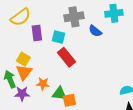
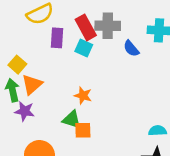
red rectangle: (66, 57) -> (86, 27), moved
yellow square: (23, 59) -> (17, 65), moved
orange star: (43, 84) -> (83, 96), moved

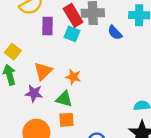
orange triangle: (32, 84) -> (43, 71), moved
purple star: (24, 111) -> (34, 93), moved
orange square: (83, 130) -> (66, 120), moved

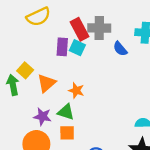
purple rectangle: (48, 26) -> (62, 47), moved
yellow square: (13, 52) -> (25, 70), moved
purple star: (34, 93) -> (42, 117), moved

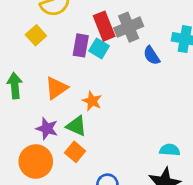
gray cross: (99, 28) -> (129, 27), turned -30
yellow square: (25, 70) -> (36, 35), moved
orange square: (67, 133) -> (75, 152), turned 35

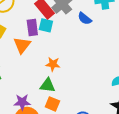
orange triangle: (56, 88) -> (22, 45), moved
purple star: (47, 128) -> (22, 102), moved

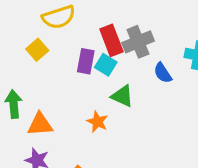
orange triangle: (22, 45) -> (40, 124), moved, turned 30
green triangle: (48, 85) -> (122, 96), moved

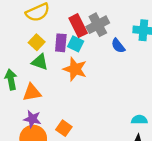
yellow square: (37, 50) -> (37, 42), moved
green triangle: (122, 96) -> (40, 62), moved
orange star: (97, 122) -> (75, 69), moved, size x1.5

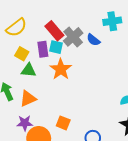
gray cross: (98, 25) -> (73, 37), moved
orange star: (75, 69) -> (61, 69), turned 30
purple star: (32, 119) -> (25, 123), moved

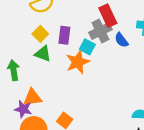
red rectangle: (54, 31) -> (108, 16), moved
cyan square: (56, 47) -> (87, 47), moved
orange triangle: (28, 99) -> (32, 97), moved

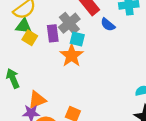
gray cross: (100, 31) -> (69, 23), moved
green triangle: (43, 54) -> (24, 26), moved

